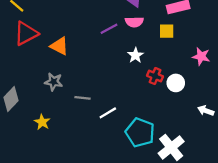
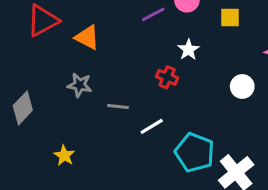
red cross: (155, 76) -> (167, 77), moved
yellow star: (42, 122) -> (64, 156), moved

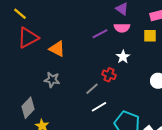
gray line: (118, 106) -> (92, 89), moved, turned -48
gray diamond: (23, 108) -> (28, 108), moved

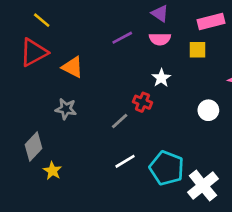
yellow line: (20, 14) -> (42, 20), moved
purple line: (100, 34) -> (122, 38), moved
white line: (99, 107) -> (125, 161), moved

